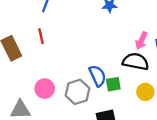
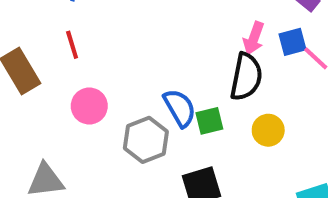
black semicircle: (136, 62) -> (246, 77), turned 95
pink circle: (45, 89) -> (89, 106), moved

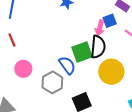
blue square: (293, 42) -> (110, 21), moved
green square: (209, 121) -> (82, 52), moved, size x1.5
yellow circle: (268, 130) -> (111, 72), size x1.6

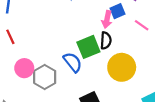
black semicircle: (98, 47) -> (106, 40), size x0.7
gray hexagon: (52, 82) -> (45, 77), moved

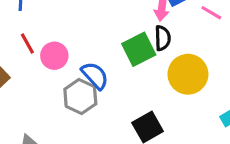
blue semicircle: (73, 62) -> (95, 76), moved
pink circle: (24, 68) -> (54, 56), moved

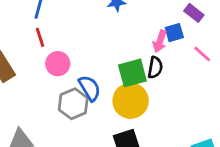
red line: (27, 44) -> (40, 37), moved
yellow circle: (188, 74) -> (131, 101), moved

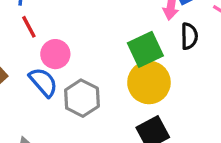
black semicircle: (155, 67) -> (189, 36), moved
blue semicircle: (90, 88) -> (43, 82), moved

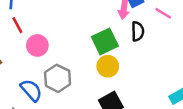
blue semicircle: (43, 82) -> (31, 90), moved
yellow circle: (149, 82) -> (108, 66), size x0.7

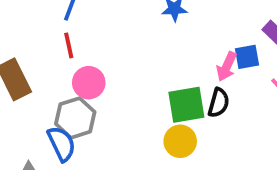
black semicircle: (138, 31) -> (219, 103), moved
gray hexagon: (58, 78) -> (75, 118), moved

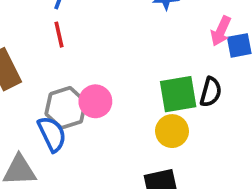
pink arrow: (227, 67) -> (221, 31), moved
pink circle: (89, 83) -> (95, 101), moved

